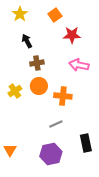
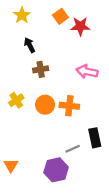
red star: (72, 35) -> (80, 26), moved
orange circle: (39, 86) -> (45, 105), moved
gray line: (56, 124) -> (73, 149), moved
black rectangle: (86, 143) -> (95, 138), moved

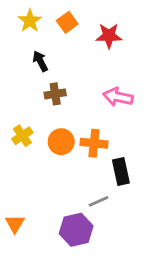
orange square: (60, 16) -> (67, 22), moved
black rectangle: (95, 138) -> (121, 172), moved

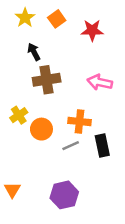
brown cross: (55, 94) -> (47, 80), size x1.5
orange circle: (61, 142) -> (41, 129), moved
gray line: (98, 201) -> (71, 146), moved

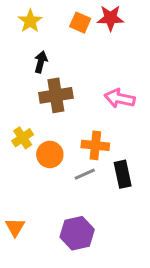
orange square: (57, 19) -> (80, 23), moved, turned -30
red star: (92, 30) -> (110, 18), moved
black arrow: (34, 52) -> (41, 62), turned 42

